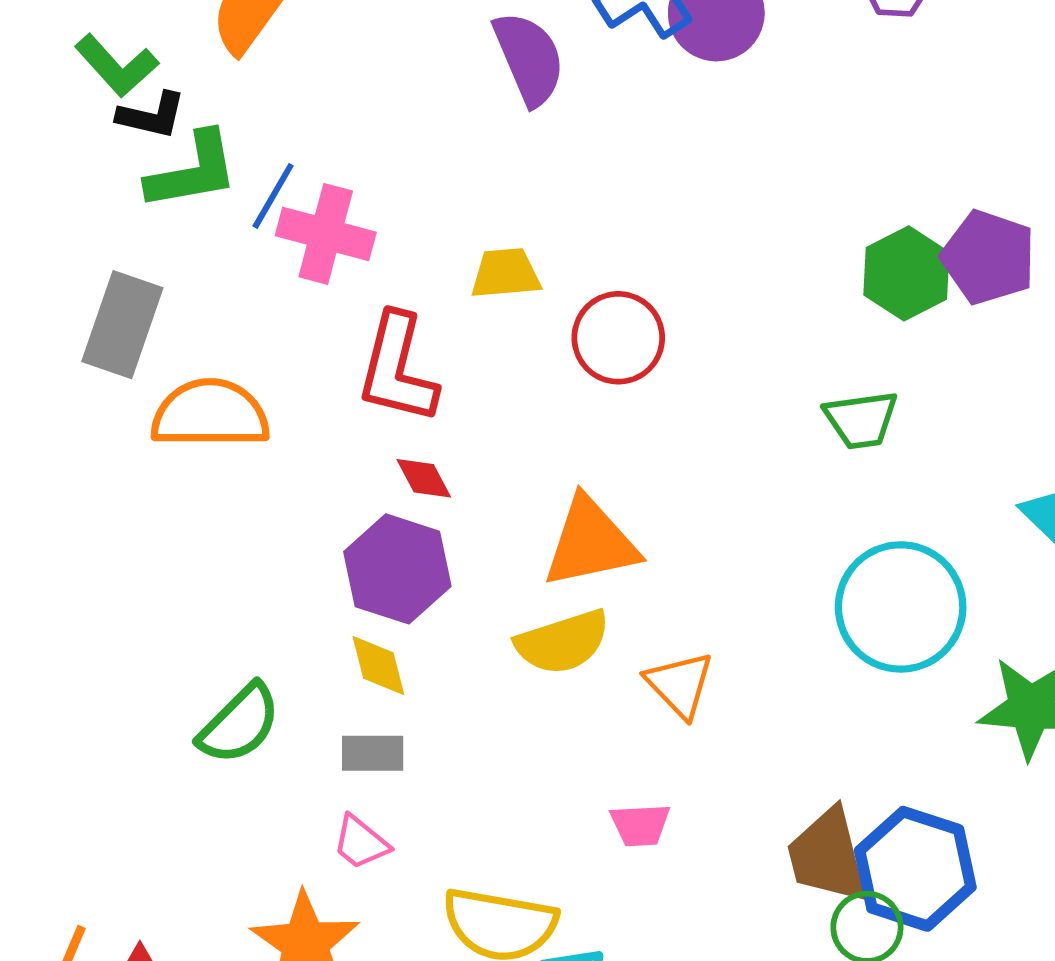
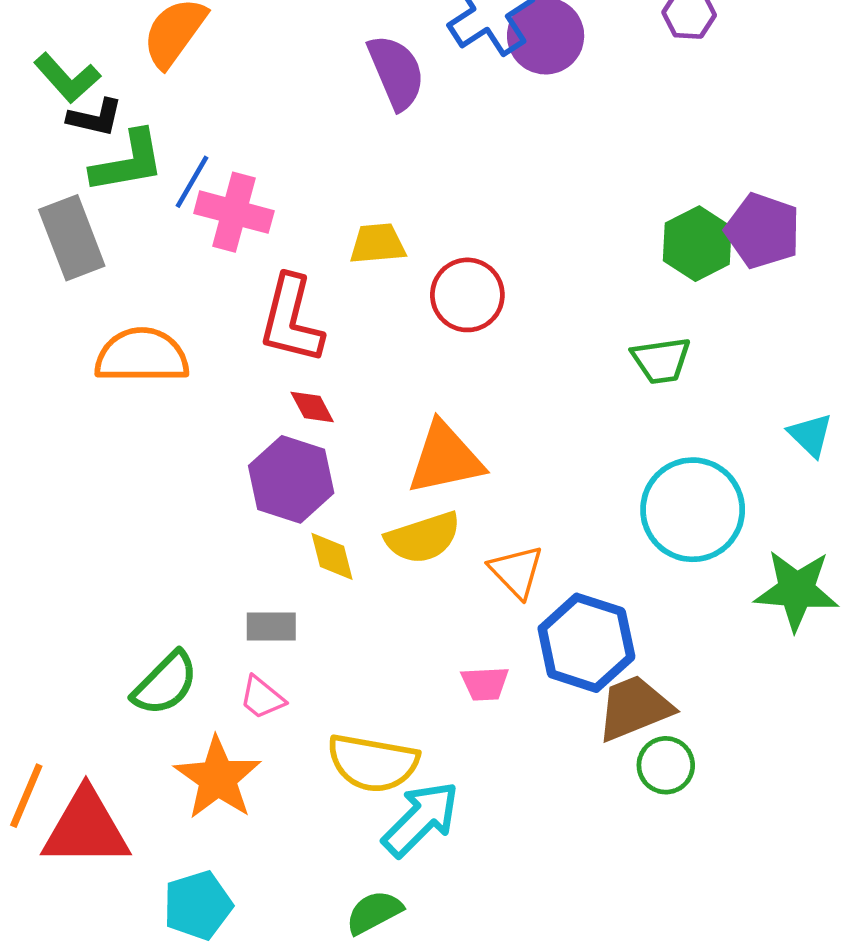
gray rectangle: (122, 325) -> (72, 238), moved, turned -40
yellow diamond: (378, 665) -> (332, 556), moved
green semicircle: (239, 724) -> (165, 684), moved
brown trapezoid: (827, 856) -> (634, 708), turned 82
blue hexagon: (915, 869) -> (586, 643), moved

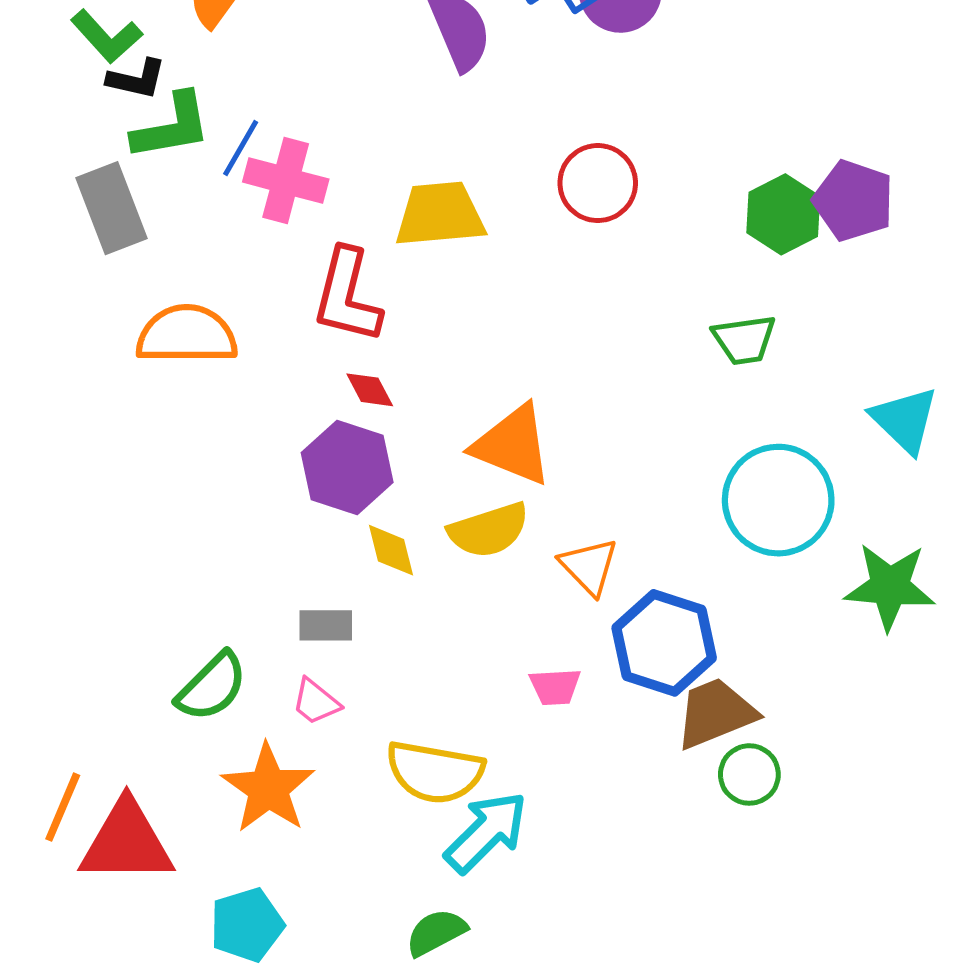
yellow trapezoid: (378, 244) -> (440, 214), size x1.5
red circle: (467, 295) -> (598, 183), moved
cyan triangle: (810, 435) -> (905, 420), size x1.4
orange triangle: (445, 458) -> (513, 445), turned 34

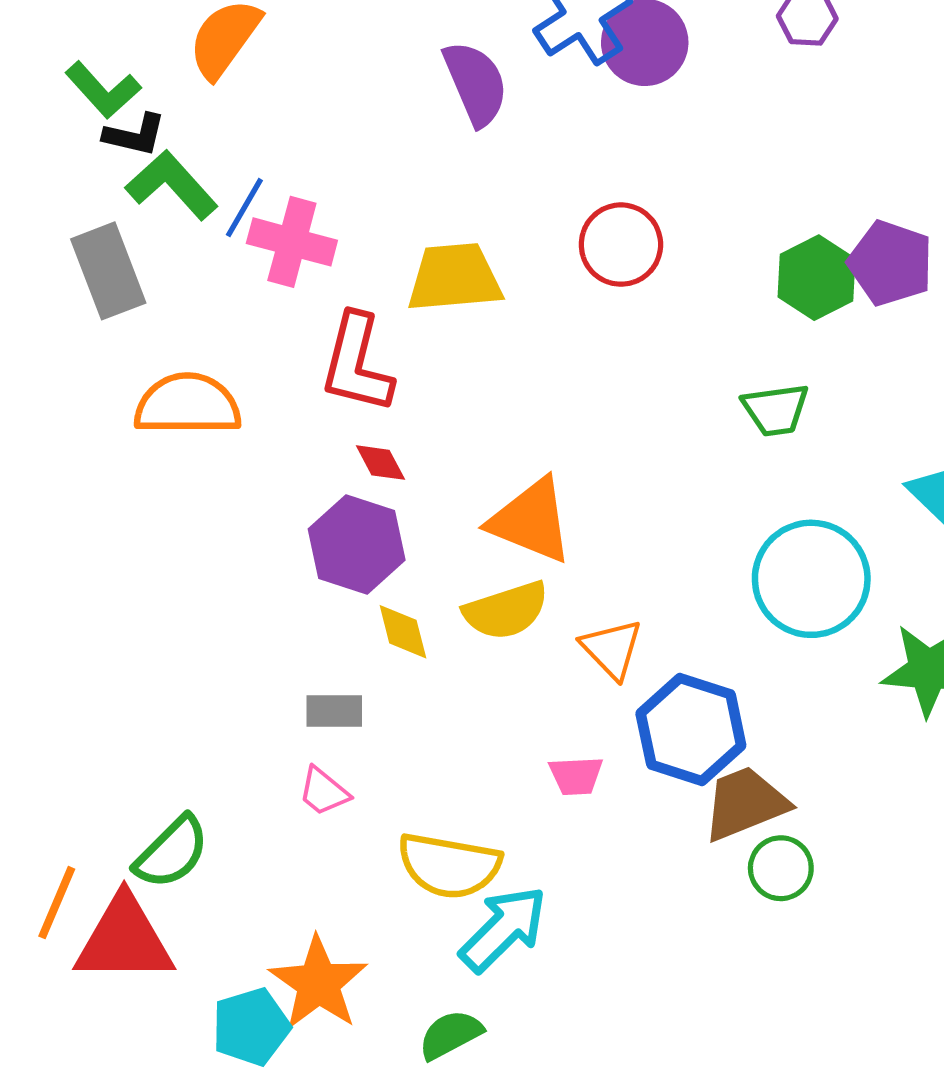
green L-shape: (172, 127) -> (172, 185), turned -122
green semicircle: (212, 687) -> (172, 852), moved
orange star: (268, 788) -> (318, 983), moved

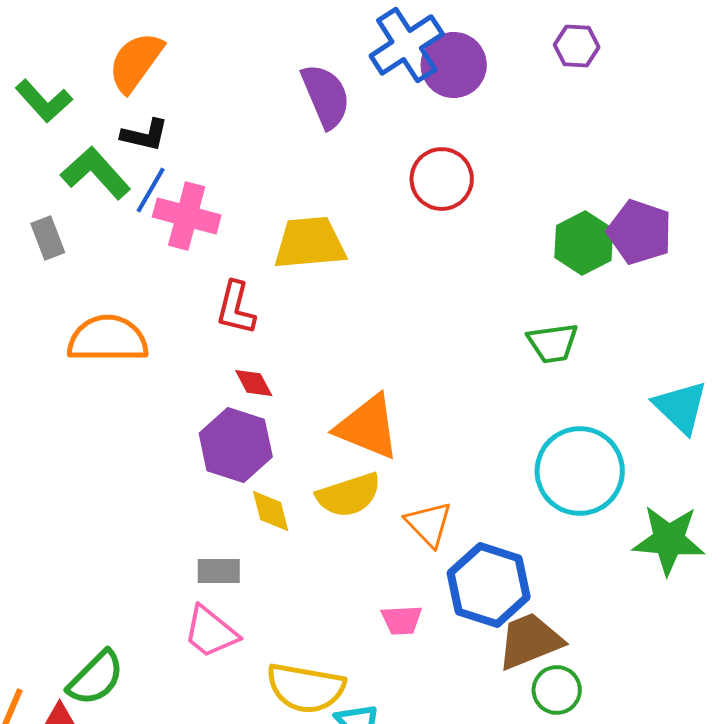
black L-shape: (135, 135) -> (145, 135), moved
red circle: (621, 245) -> (442, 179), moved
gray rectangle: (108, 271) -> (48, 238), size x0.6
red L-shape: (357, 363) -> (236, 308), size x0.7
pink trapezoid: (324, 792) -> (211, 632), size x1.4

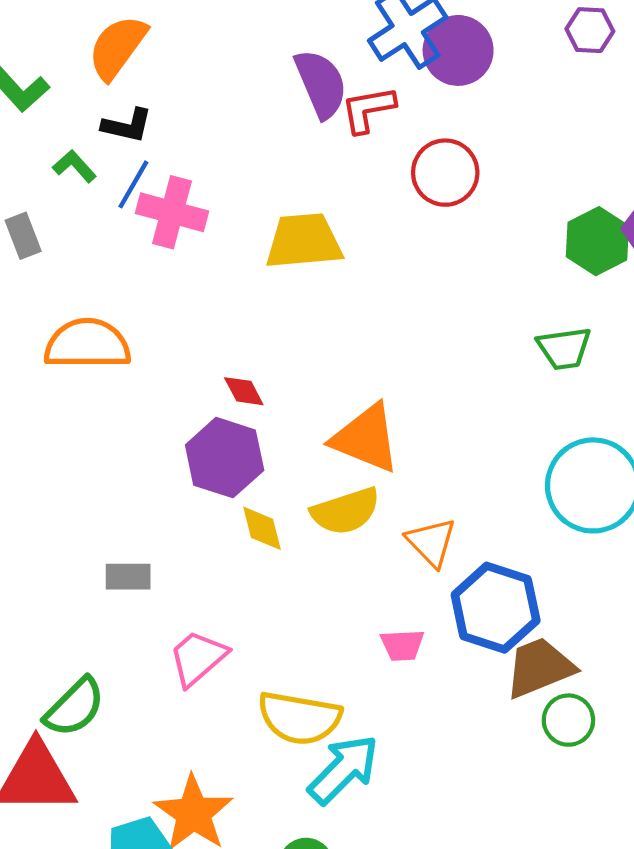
green L-shape: (96, 173) -> (75, 166), size x0.6
red L-shape: (236, 308) -> (368, 109), moved, turned 66
gray rectangle: (219, 571) -> (128, 577), moved
pink trapezoid: (211, 632) -> (198, 658), turned 100

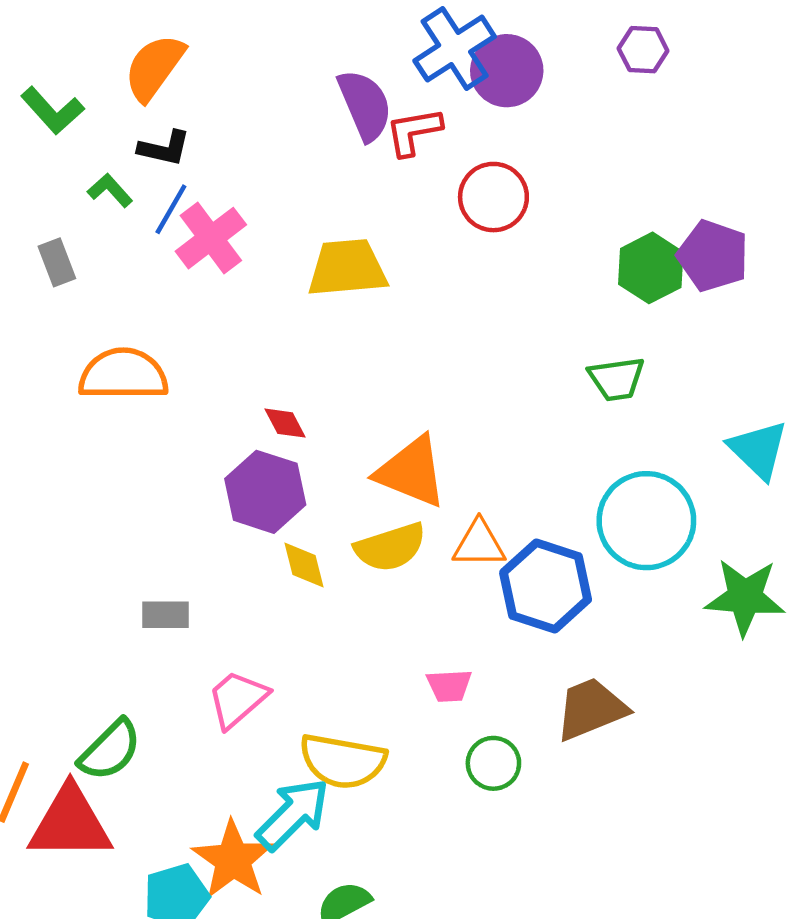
pink cross: (172, 212) -> (211, 238), turned 38
orange triangle: (431, 542) -> (479, 544), moved, turned -46
blue hexagon: (496, 608) -> (546, 586), moved
green circle: (568, 720) -> (493, 763), moved
cyan arrow: (343, 769) -> (293, 814), moved

